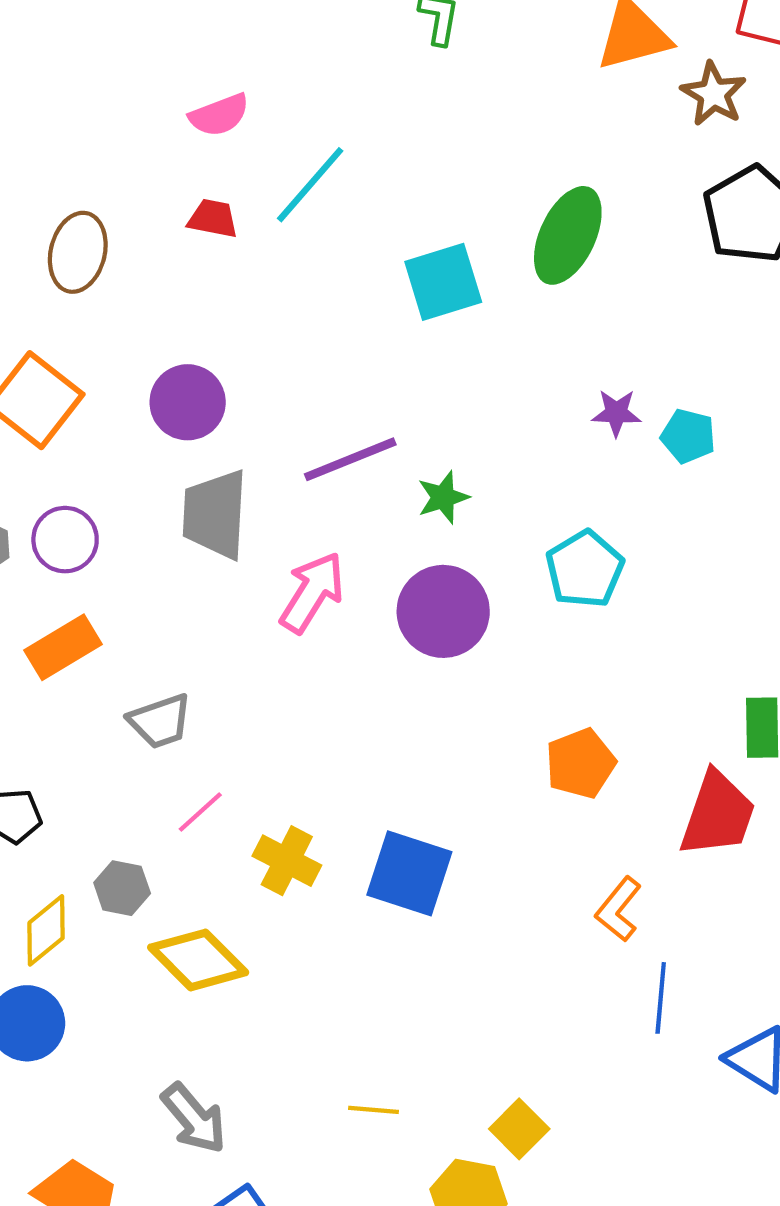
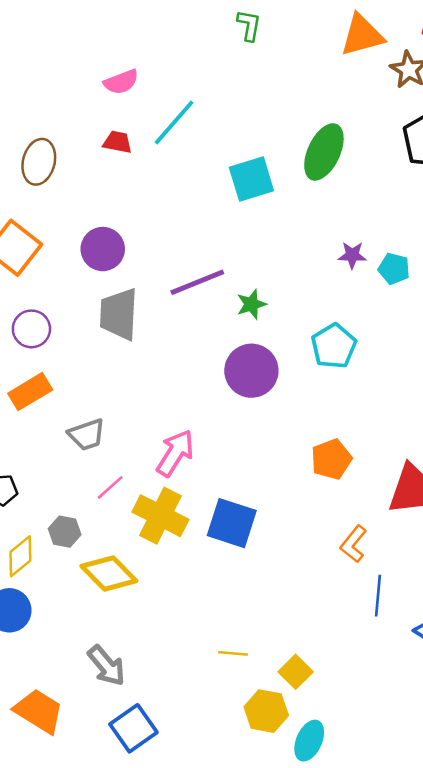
pink arrow: (312, 592) -> (175, 453), moved
yellow cross: (287, 861) -> (160, 516), size x1.4
yellow line: (373, 1110) -> (233, 653), moved

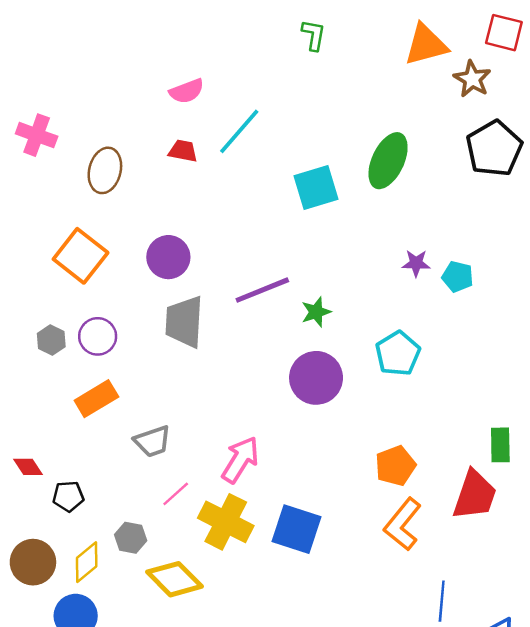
orange L-shape: (353, 544) -> (403, 524), moved, size x1.4

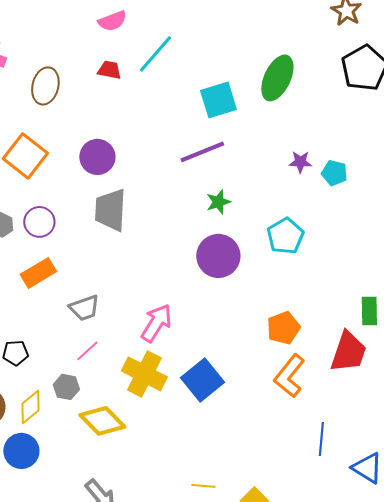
purple line: (262, 290) -> (202, 152), moved
pink line: (176, 494) -> (87, 351), moved
blue square: (297, 529) -> (202, 380), turned 33

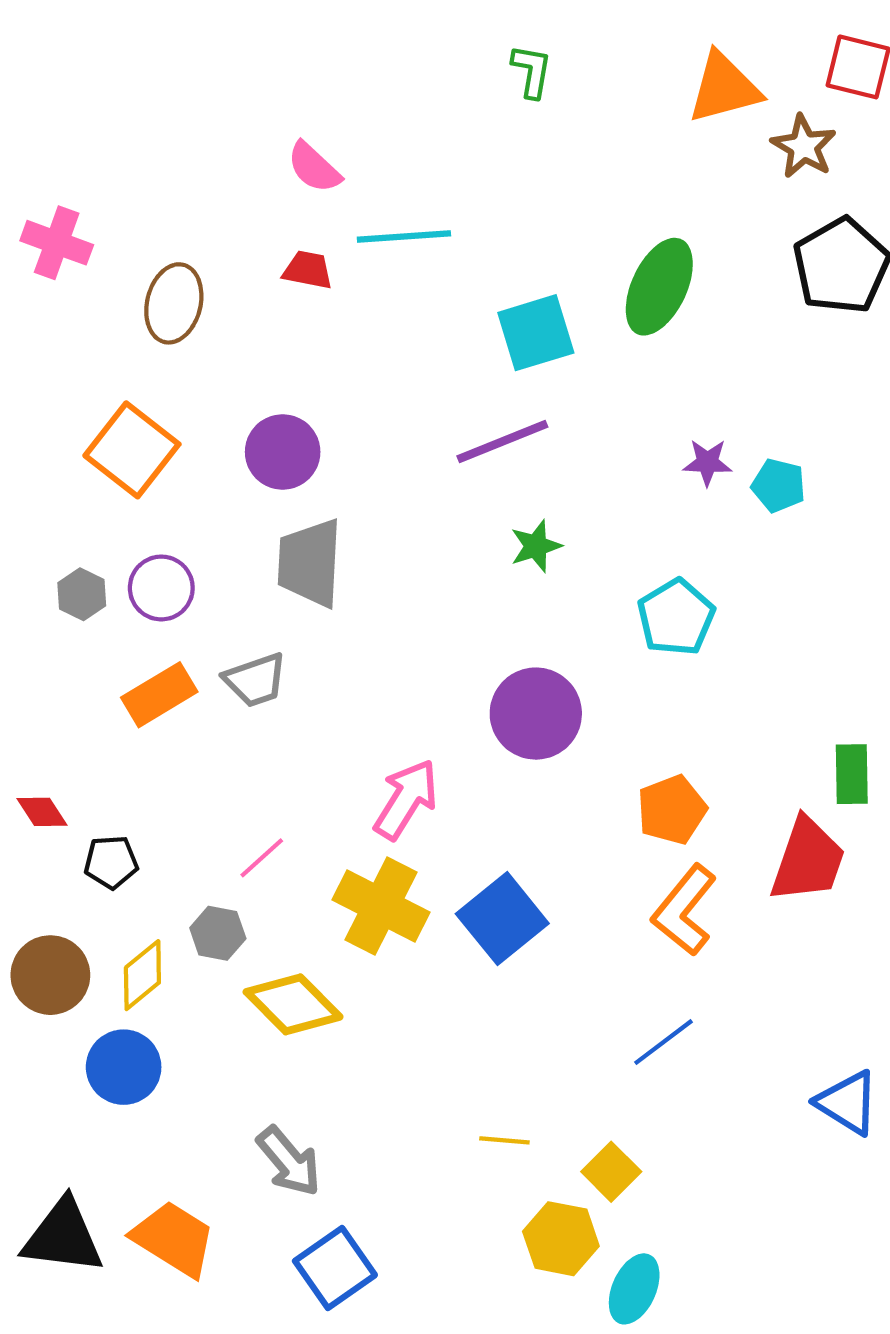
pink semicircle: (112, 21) -> (314, 167), turned 64
cyan line: (155, 54) -> (404, 236), turned 45
purple circle: (218, 256) -> (536, 714), moved
gray trapezoid: (84, 308) -> (255, 680), moved
blue line: (321, 439) -> (663, 1042), moved, turned 48

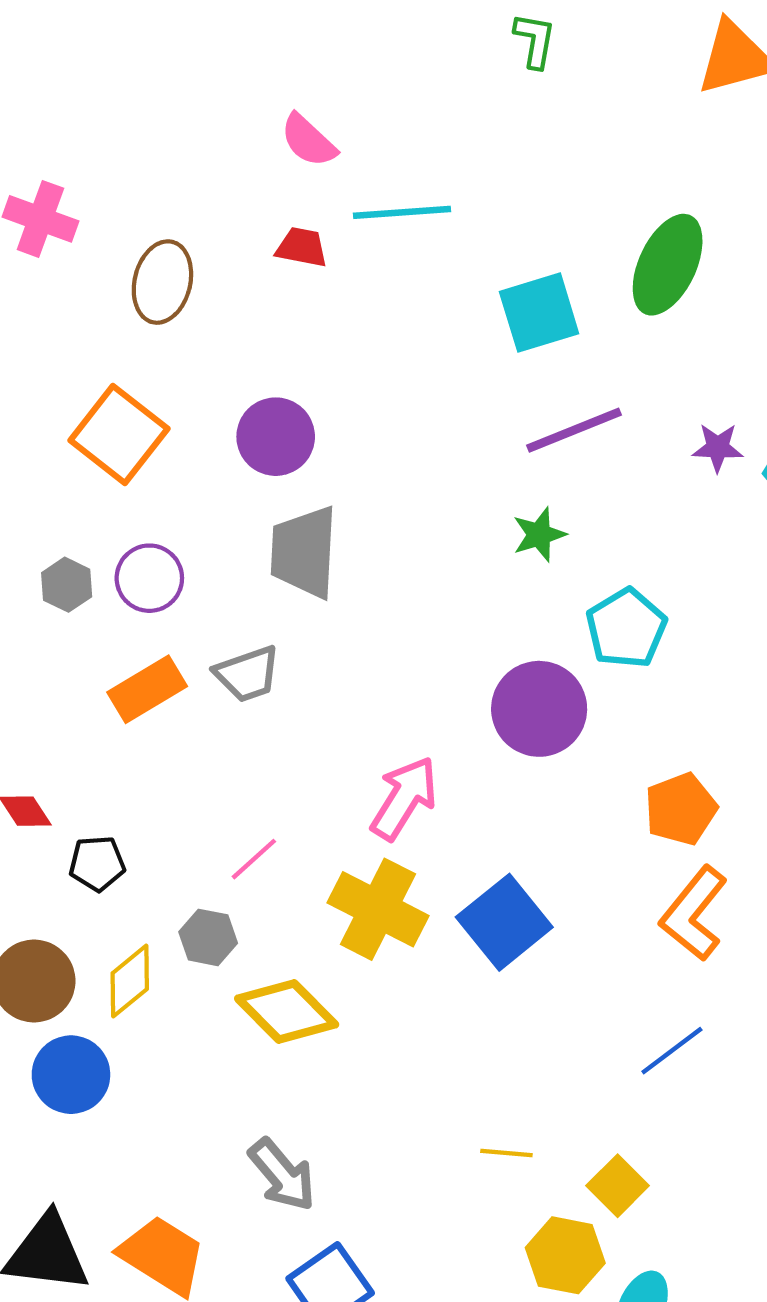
purple line: (502, 442) -> (574, 430), moved
cyan pentagon: (676, 617) -> (626, 628), moved
blue circle: (124, 1067) -> (71, 1075), moved

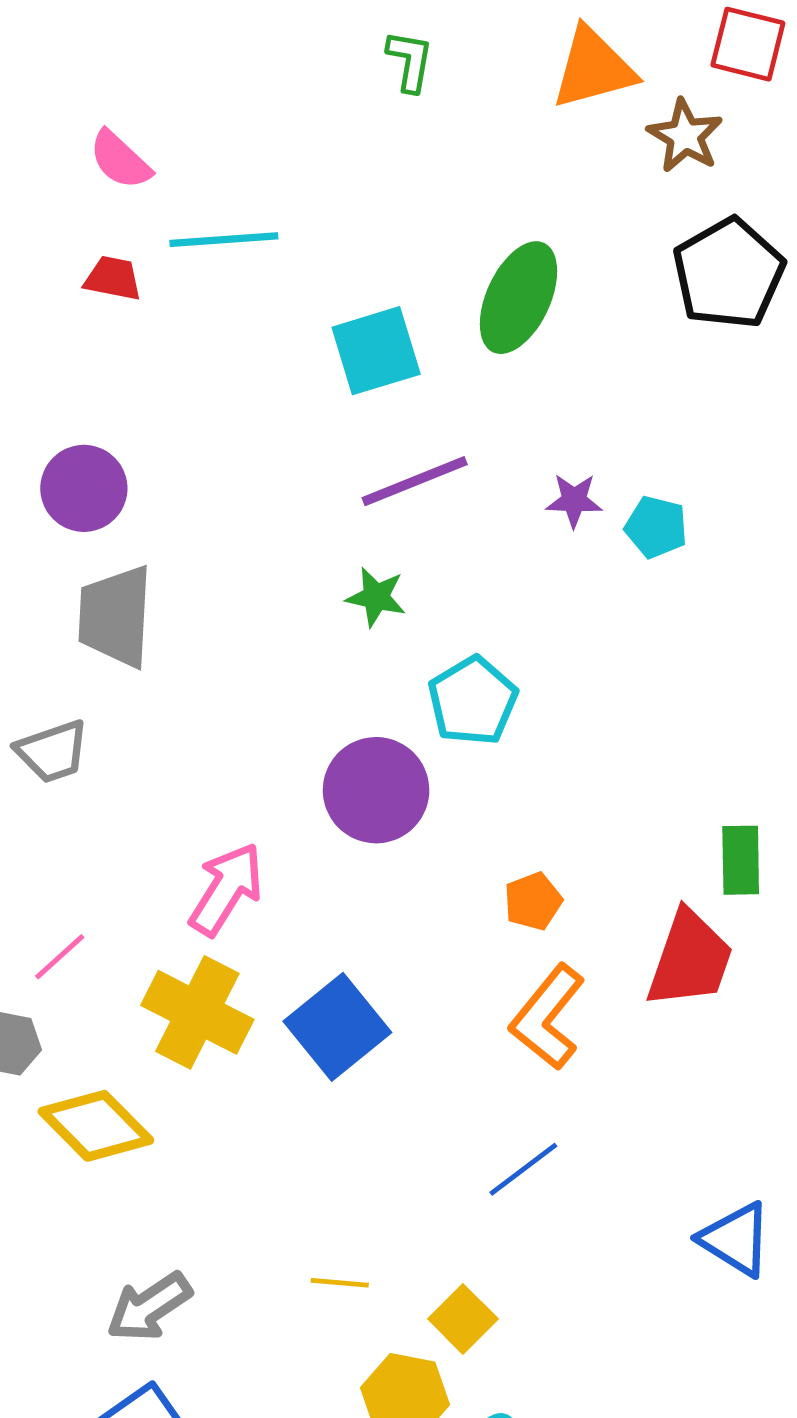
green L-shape: (535, 40) -> (410, 61), moved
green star: (539, 535) -> (376, 597), turned 30
orange pentagon: (681, 809) -> (533, 901), size x0.7
gray arrow: (282, 1175) -> (149, 1307), moved, turned 96

